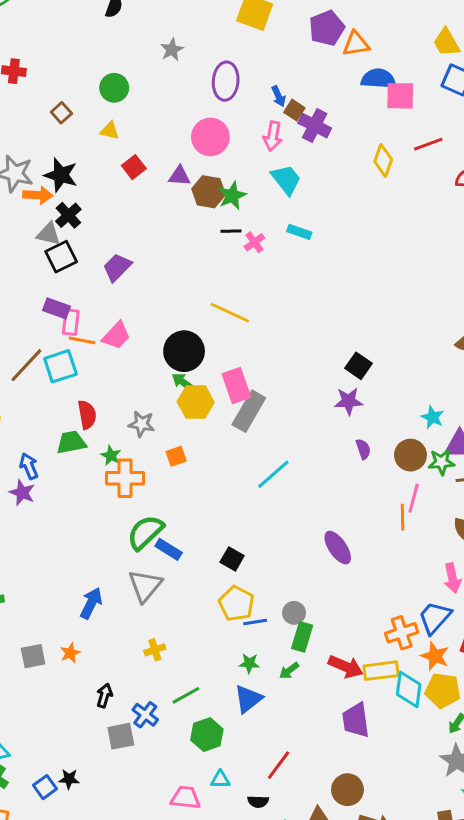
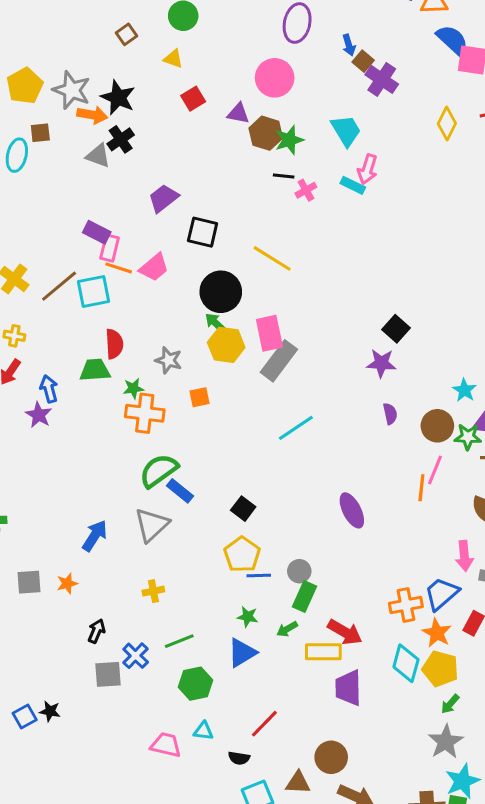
blue semicircle: (378, 79) -> (452, 40), turned 32
pink arrow: (273, 136) -> (368, 169), moved
black square: (61, 257) -> (203, 232), moved, turned 32
green star: (111, 456) -> (133, 388), turned 30
yellow rectangle: (381, 671) -> (323, 652), moved

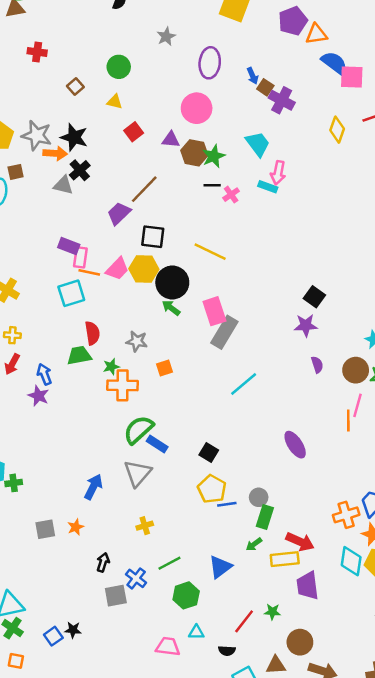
brown line: (59, 286) -> (144, 189), moved
yellow hexagon: (226, 345) -> (144, 269), moved
green star: (248, 617) -> (272, 612), moved

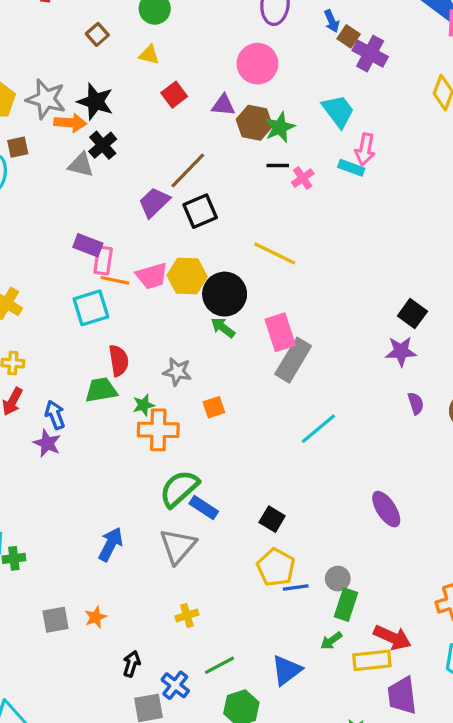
black square: (153, 237) -> (200, 211), moved, turned -30
pink trapezoid: (117, 269) -> (152, 276), turned 30
blue arrow: (93, 487) -> (111, 544), moved

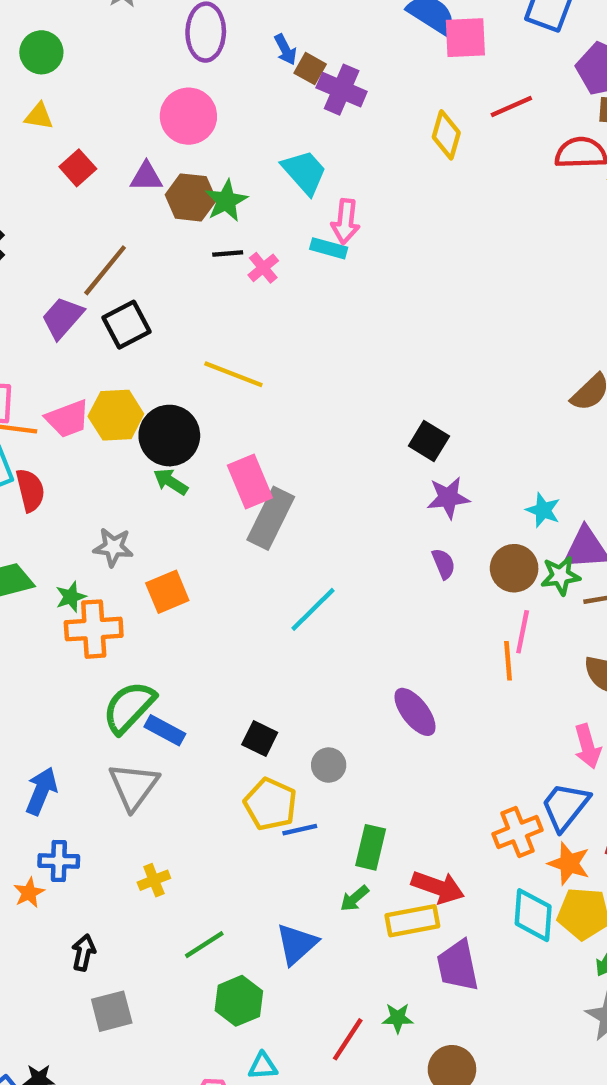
purple star: (401, 351) -> (448, 498), moved
red semicircle: (119, 361) -> (30, 490), moved
orange square: (214, 407) -> (167, 592), size x1.4
gray circle: (338, 579) -> (329, 765), moved
blue cross: (175, 685) -> (59, 861), moved, turned -32

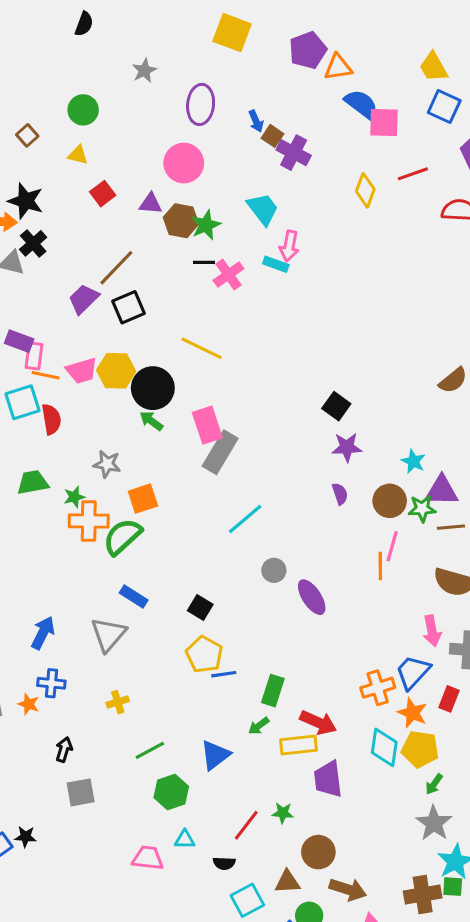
pink cross: (263, 268) -> (228, 275), size x1.4
green semicircle: (129, 707) -> (122, 537), moved
gray circle: (329, 765) -> (274, 570), moved
orange star: (29, 893) -> (29, 704), turned -30

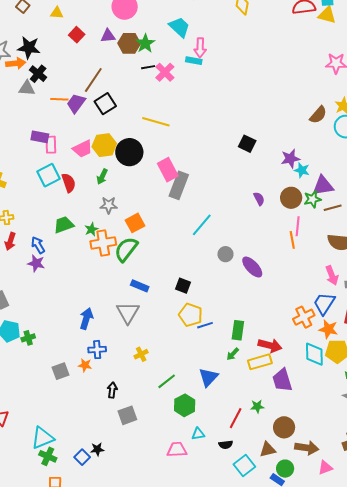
orange line: (46, 375) -> (59, 99), moved
green arrow: (151, 421) -> (102, 177), moved, turned -91
purple star: (347, 447) -> (290, 159), moved

